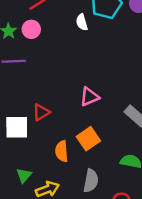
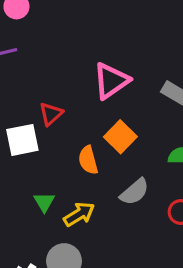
pink triangle: (89, 97) -> (111, 81), size x1.4
gray semicircle: (91, 181) -> (134, 192), turned 50

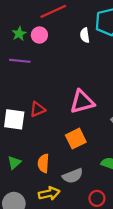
orange semicircle: (88, 160) -> (43, 163), moved
yellow arrow: (79, 214) -> (49, 193), moved

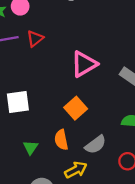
red triangle: (38, 109) -> (35, 39), moved
orange square: (76, 139) -> (76, 108), moved

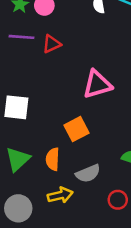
green triangle: (31, 147) -> (18, 159), size x1.5

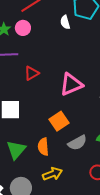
red triangle: (52, 44) -> (32, 73), moved
gray semicircle: (88, 173) -> (77, 143), moved

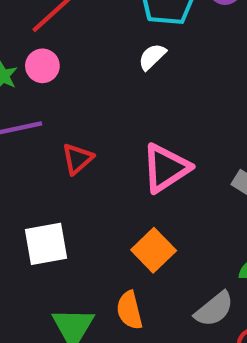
white semicircle: (65, 22) -> (152, 57), moved, turned 72
gray semicircle: (77, 143) -> (214, 309), moved

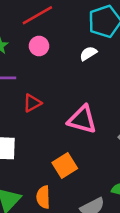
pink circle: (42, 66) -> (39, 46), moved
pink triangle: (166, 168) -> (82, 119), turned 36

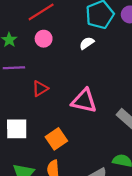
orange square: (65, 165) -> (56, 139), moved

